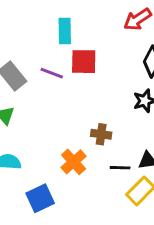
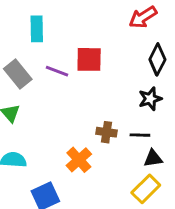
cyan rectangle: (65, 31) -> (37, 29), moved
black line: (120, 168) -> (140, 135), moved

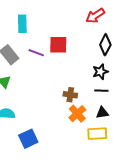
black line: (140, 135) -> (101, 91), moved
orange cross: (79, 160) -> (77, 114), moved
yellow rectangle: (146, 189) -> (97, 134), turned 42

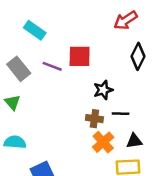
cyan rectangle: (22, 24) -> (35, 30), turned -54
black star: (100, 72) -> (103, 90), moved
black line: (101, 91) -> (121, 114), moved

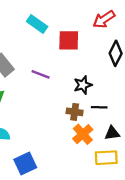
cyan rectangle: (35, 30) -> (37, 24), moved
red square: (80, 56) -> (69, 40), moved
purple line: (52, 66) -> (41, 74), moved

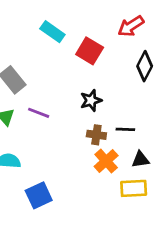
red square: (69, 40) -> (90, 51), turned 30
purple line: (41, 74) -> (39, 113), moved
black star: (83, 85) -> (91, 100), moved

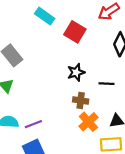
purple line: (39, 113) -> (33, 124), moved, turned -42
black line: (125, 129) -> (106, 84), moved

